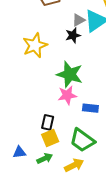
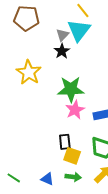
yellow square: (50, 138) -> (72, 156), turned -30
blue triangle: (19, 152) -> (47, 179), turned 48
green arrow: (45, 158) -> (73, 177), turned 49

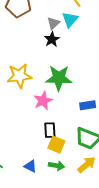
cyan triangle: (79, 30) -> (70, 20), size x0.7
yellow star: (29, 72) -> (19, 76), moved, turned 30
pink star: (75, 110) -> (43, 101), moved

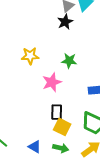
yellow star: (19, 76) -> (30, 56), size x0.7
green star: (59, 78) -> (69, 61), size x0.6

